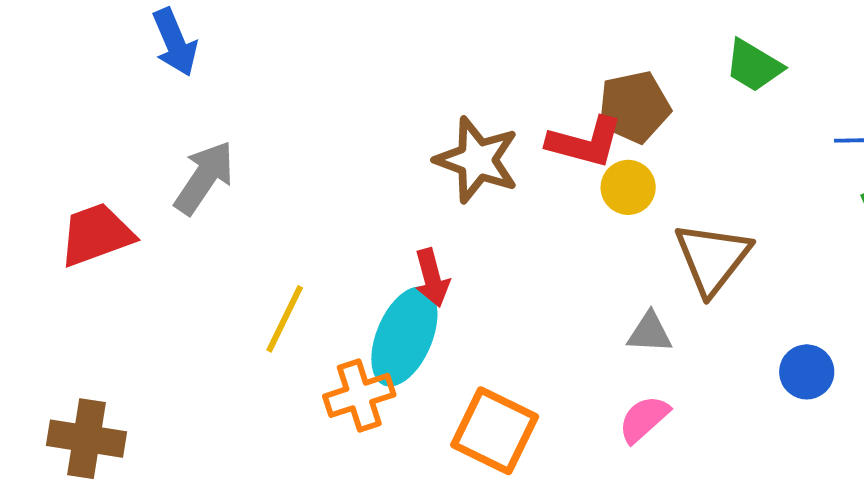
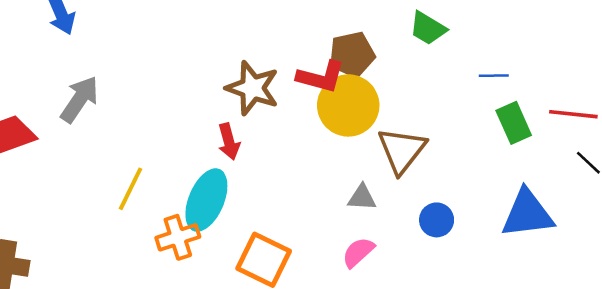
yellow circle: (628, 187) -> (348, 105), size x1.8
red arrow: (432, 278) -> (229, 142), moved
blue circle: (807, 372) -> (437, 220), moved

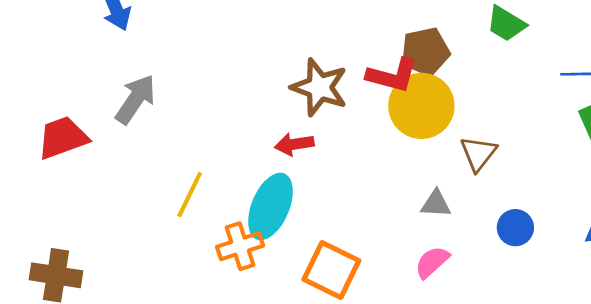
red arrow: (229, 142) -> (294, 144), turned 96
brown triangle: (402, 150) -> (478, 154), size x0.7

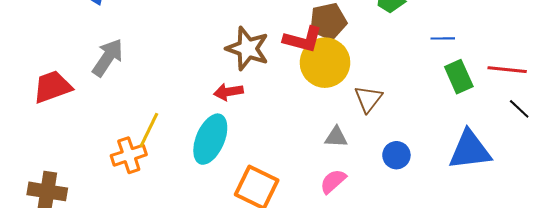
orange cross: (240, 246) -> (129, 155), moved

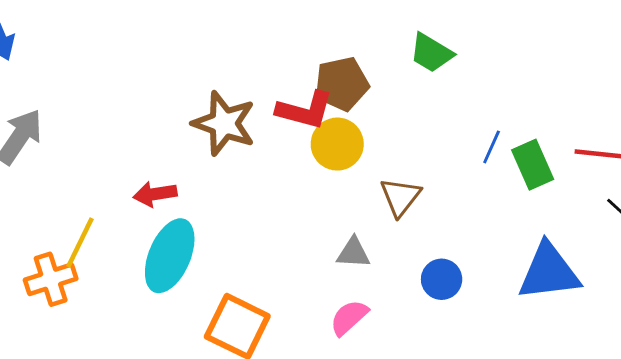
blue line: (443, 38) -> (492, 147), moved, turned -65
yellow circle: (325, 63) -> (337, 144), size x0.7
red arrow: (228, 92) -> (155, 194), moved

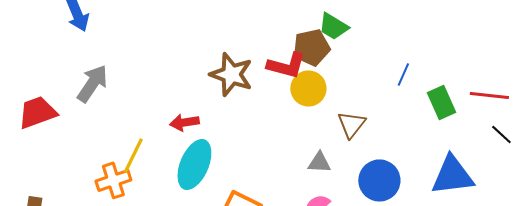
green trapezoid: (431, 53) -> (333, 26), moved
blue line: (492, 147) -> (403, 74), moved
blue circle: (442, 279) -> (379, 180), size x1.5

